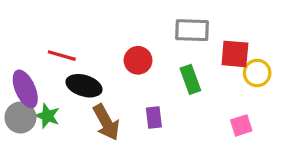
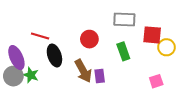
black ellipse: (84, 86) -> (54, 55), turned 55
brown arrow: (106, 122) -> (83, 71), moved

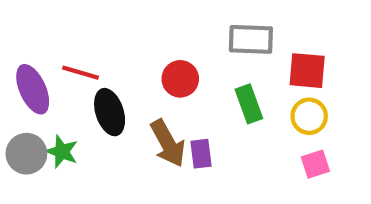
yellow circle: (166, 47) -> (309, 116), moved
purple ellipse: (16, 58) -> (33, 89), moved

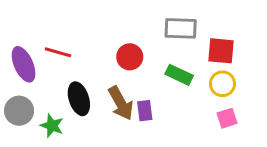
green rectangle: (249, 104) -> (179, 75), turned -45
black ellipse: (110, 112) -> (79, 99), moved
green star: (62, 152) -> (52, 126), moved

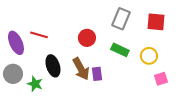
gray rectangle: (181, 28) -> (121, 19), turned -70
red square: (221, 51) -> (156, 22), moved
pink square: (227, 118) -> (161, 79), moved

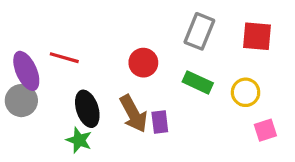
gray circle: (13, 74) -> (21, 101), moved
green star: (35, 84) -> (79, 140), moved

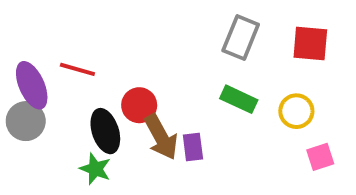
red circle: (143, 63) -> (139, 105), moved

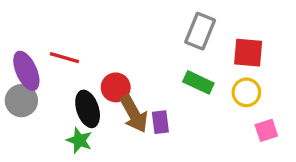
red square: (310, 43) -> (248, 53), moved

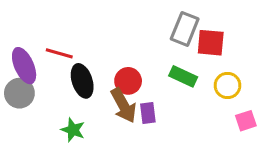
red square: (248, 53) -> (211, 43), moved
red circle: (116, 87) -> (128, 81), moved
black ellipse: (88, 109) -> (82, 81), moved

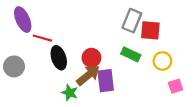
purple ellipse: (24, 66) -> (23, 20), moved
brown arrow: (123, 105) -> (88, 75), turned -100
purple rectangle: (148, 113) -> (106, 81), size x1.5
green star: (73, 130) -> (70, 93), moved

